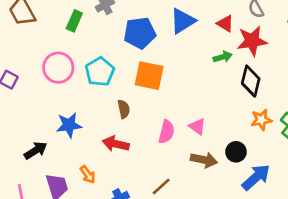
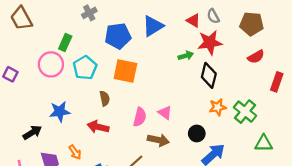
green rectangle: (74, 21) -> (65, 42), moved
red triangle: (225, 24) -> (193, 21), moved
brown arrow: (204, 160) -> (158, 140), moved

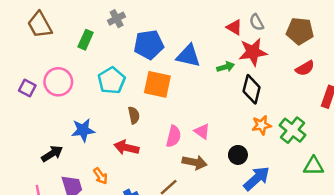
blue triangle: (153, 26) -> (188, 56), moved, turned 45
green rectangle: (65, 42) -> (86, 40), moved
pink circle: (51, 64) -> (58, 82), moved

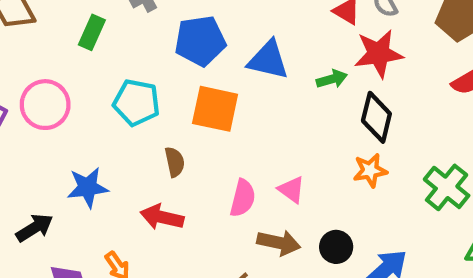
cyan pentagon: (112, 81) -> (136, 102), turned -30
orange star: (262, 125) -> (370, 170), moved
black circle: (238, 155) -> (336, 247), moved

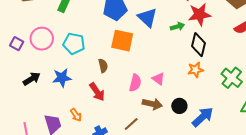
blue triangle: (268, 60) -> (147, 17), turned 30
cyan pentagon: (136, 102) -> (74, 44), moved
red arrow: (162, 217) -> (97, 92), turned -138
black arrow: (35, 228) -> (32, 79), moved

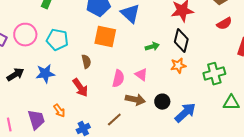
green arrow: (177, 27) -> (152, 47), moved
green cross: (232, 78) -> (214, 74), turned 35

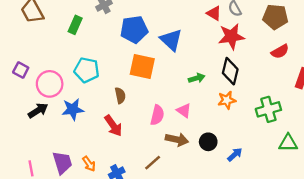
pink circle: (25, 35) -> (50, 84), moved
orange arrow: (59, 111) -> (89, 164), moved
blue arrow: (185, 113) -> (235, 155), size x0.6

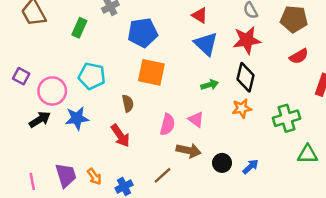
red triangle: (214, 13) -> (200, 15), moved
blue triangle: (171, 40) -> (206, 44), moved
black circle: (208, 142) -> (222, 163), moved

